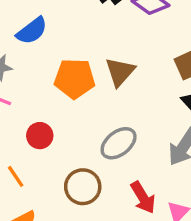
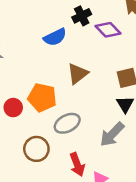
blue semicircle: (32, 31) -> (55, 37), moved
orange pentagon: (75, 79) -> (42, 97), moved

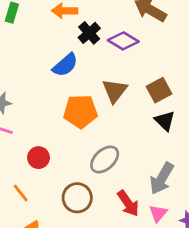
brown triangle: (78, 74) -> (115, 91), moved
orange pentagon: (42, 97) -> (81, 111), moved
gray arrow: (112, 134) -> (162, 178), moved

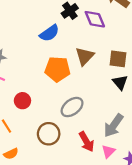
purple diamond: (123, 41) -> (95, 19), turned 30
brown square: (159, 90) -> (118, 59), turned 30

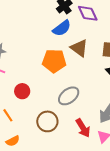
blue semicircle: (49, 33) -> (62, 28), moved
brown triangle: (85, 56) -> (79, 48), turned -36

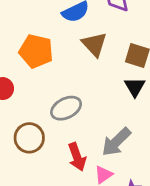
orange pentagon: (54, 61) -> (36, 51), moved

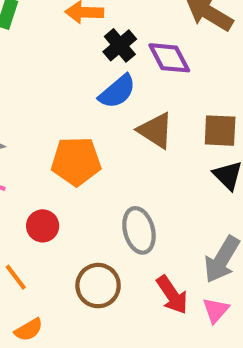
gray ellipse: (66, 108) -> (139, 230), turned -64

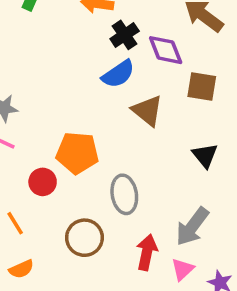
brown square: (220, 131) -> (202, 86), moved
orange pentagon: (76, 161) -> (77, 153), moved
red arrow: (172, 295) -> (147, 252), turned -140

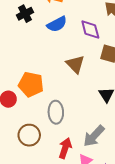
black cross: (125, 35) -> (25, 14), moved
blue semicircle: (118, 74) -> (57, 24), moved

